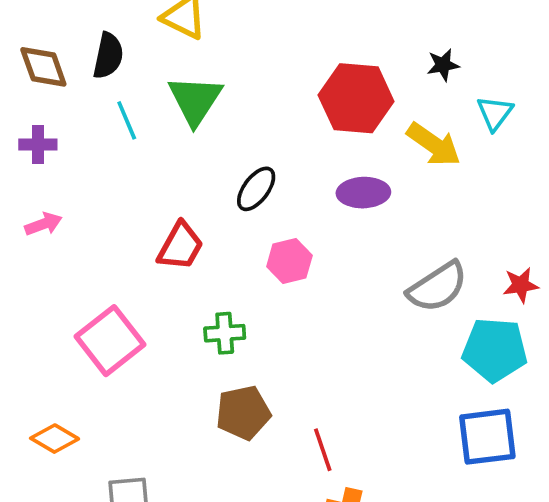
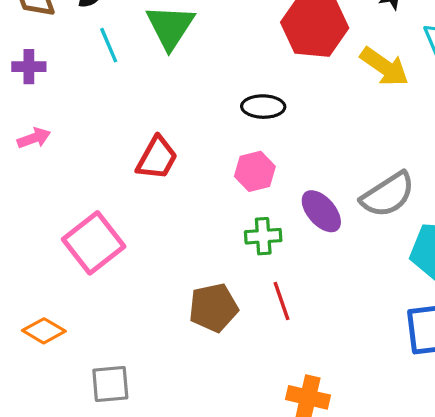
black ellipse: (256, 189) -> (263, 107), moved, turned 54
purple ellipse: (363, 193) -> (321, 211), moved, turned 51
green cross: (225, 333) -> (263, 236), moved
red line: (323, 450) -> (281, 301), moved

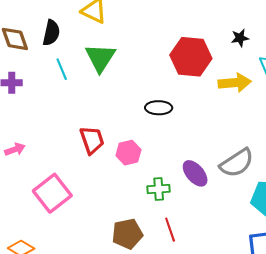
yellow arrow: (384, 67) -> (235, 83), turned -40
pink arrow: (34, 138) -> (15, 149), moved
red trapezoid: (157, 158) -> (92, 140), turned -48
pink hexagon: (255, 171) -> (128, 153), moved

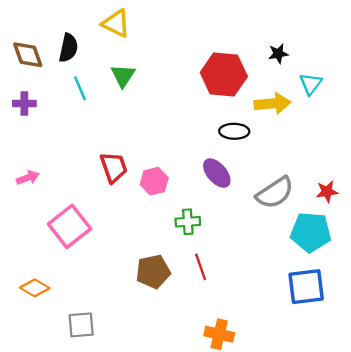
green triangle: (100, 58) -> (123, 76), size x0.7
black ellipse: (159, 108) -> (234, 131), moved
purple ellipse: (195, 173) -> (217, 173), moved

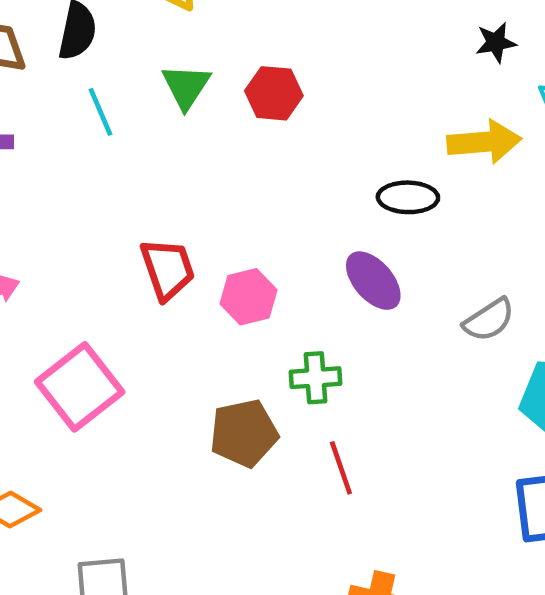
red hexagon: (224, 74) -> (274, 93), moved, size x0.6
gray semicircle: (275, 193) -> (489, 320), size x0.7
brown pentagon: (153, 272) -> (244, 433), moved

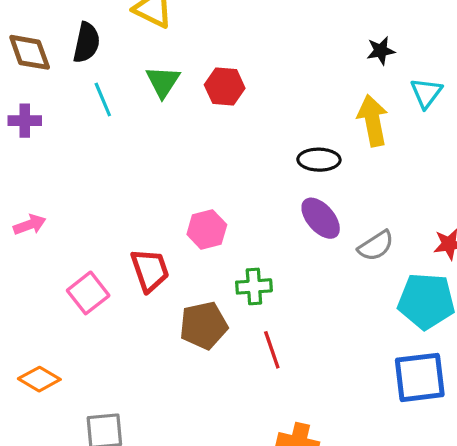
yellow arrow: (484, 142) -> (373, 121), turned -96
red trapezoid: (168, 269) -> (150, 270), moved
purple ellipse: (373, 281) -> (321, 218), moved
pink square: (80, 387) -> (88, 293), size x0.7

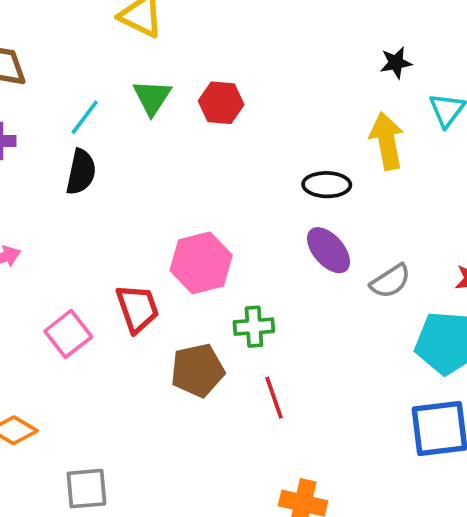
black semicircle: (87, 43) -> (81, 172), moved
cyan line: (103, 99) -> (85, 117), turned 60
pink hexagon: (207, 230) -> (201, 263), size x1.4

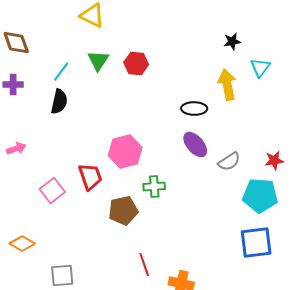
red line: (274, 398) -> (144, 265), moved

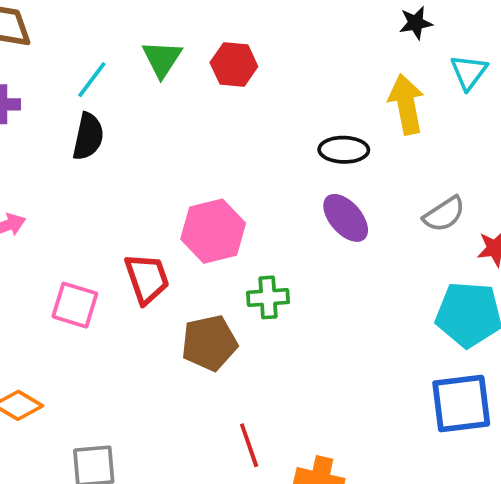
gray semicircle: (229, 162) -> (444, 214), moved
pink square: (52, 191) -> (75, 305), turned -35

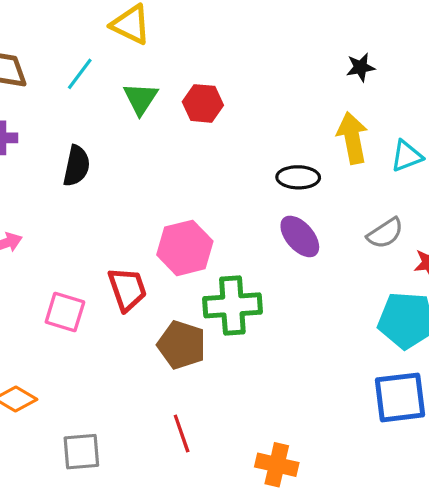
cyan triangle: (469, 72) -> (407, 156), moved, turned 32
cyan line: (92, 80) -> (80, 74), moved
green cross: (268, 297) -> (232, 305), size x1.6
brown pentagon: (209, 343) -> (182, 345), turned 30
red line: (249, 445) -> (182, 434), moved

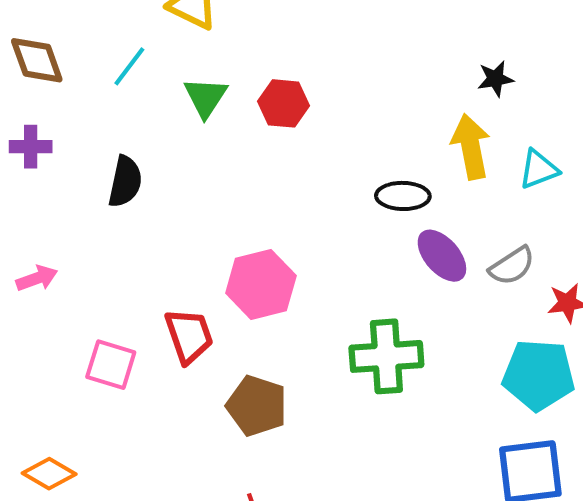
black star: (361, 67) -> (495, 79), moved
purple ellipse: (300, 236) -> (442, 256), moved
green cross: (232, 305) -> (386, 356), moved

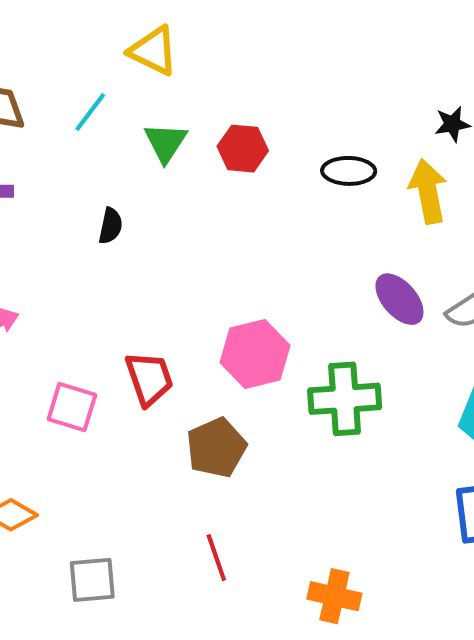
black semicircle: (125, 182) -> (111, 226), moved, size x0.7
black ellipse: (403, 196) -> (349, 171), moved
pink hexagon: (261, 284) -> (255, 354), moved
brown pentagon: (257, 406) -> (216, 448), turned 30

